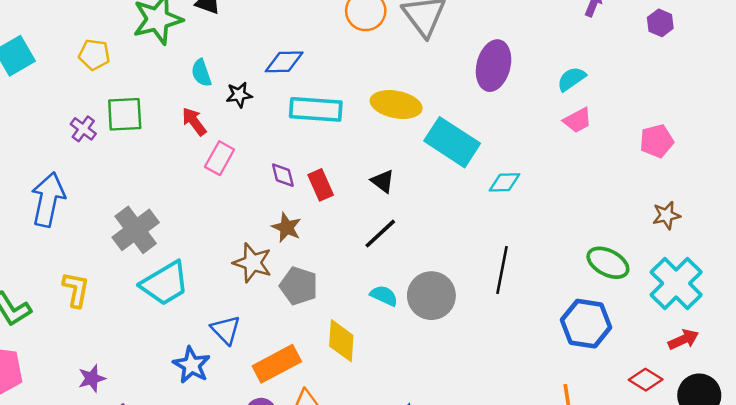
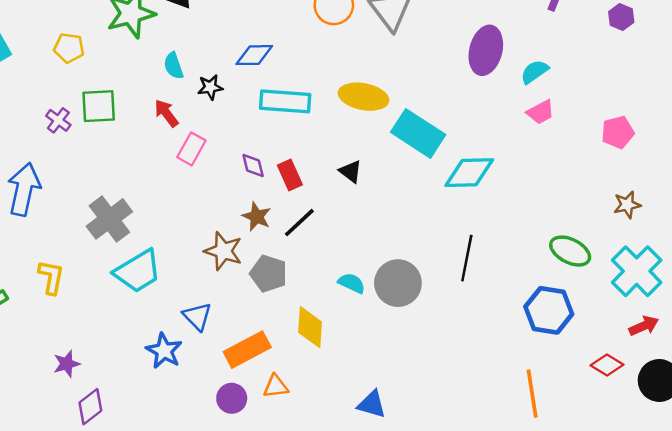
purple ellipse: (494, 66) -> (486, 50), moved
cyan diamond: (504, 182) -> (469, 173), size x1.6
black line: (380, 234) -> (299, 223), moved

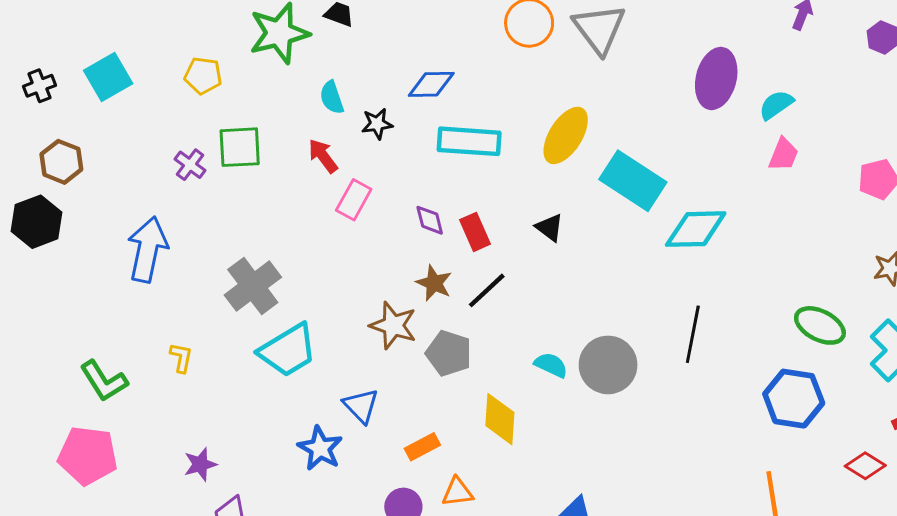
yellow ellipse: (364, 97) -> (566, 135), turned -69
pink trapezoid: (540, 112) -> (783, 154), turned -40
yellow L-shape: (51, 277) -> (181, 358), size x0.7
orange rectangle: (247, 350) -> (422, 447), size x0.6

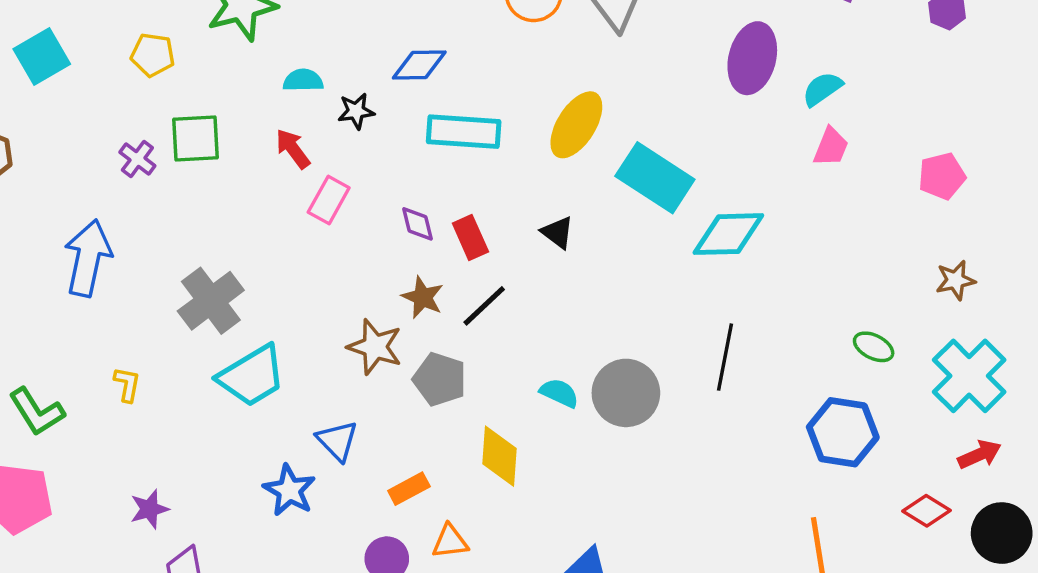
cyan semicircle: (332, 97) -> (303, 80), turned 108
green ellipse: (820, 325) -> (874, 347), size x0.7

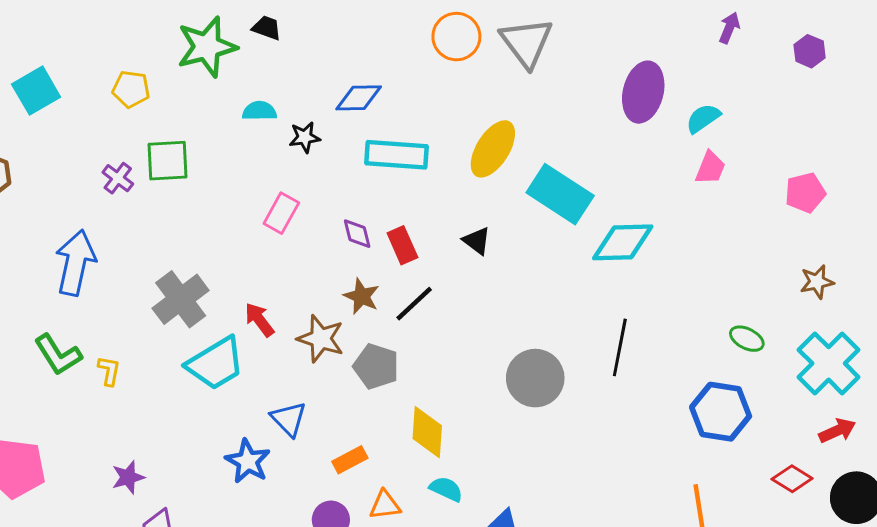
red arrow: (293, 149) -> (259, 320), moved
cyan semicircle: (559, 393) -> (446, 489), moved
green L-shape: (37, 412) -> (58, 355), moved

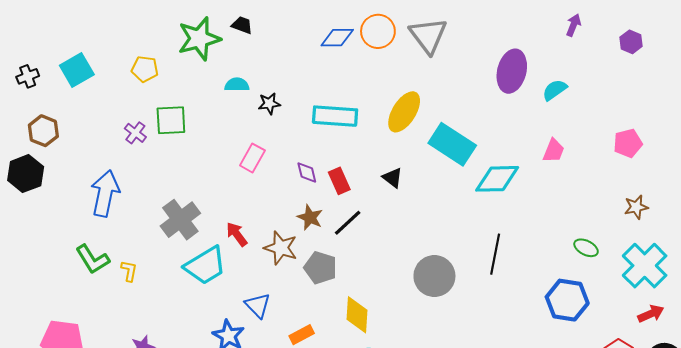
blue diamond: (359, 98) -> (337, 38), moved
pink trapezoid: (710, 168) -> (554, 151), moved

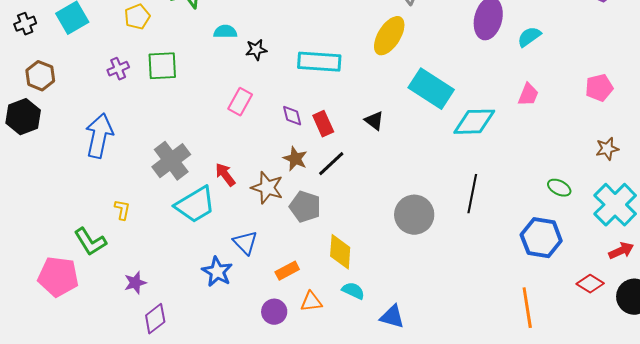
yellow pentagon: (145, 69) -> (137, 17), turned -30
yellow ellipse: (404, 112) -> (389, 36), moved
purple cross: (135, 133) -> (118, 69), moved, turned 30
green L-shape: (93, 259) -> (90, 242), moved

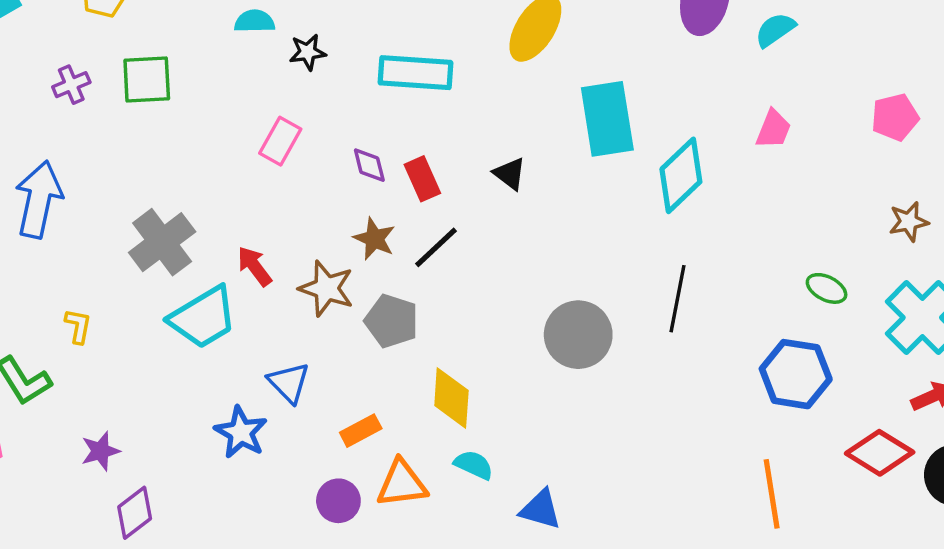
cyan rectangle: (431, 89) -> (607, 119), turned 48
cyan diamond: (474, 122) -> (681, 175), turned -42
red diamond: (590, 284) -> (880, 453), size x1.4
orange triangle: (311, 302) -> (402, 484), size x1.4

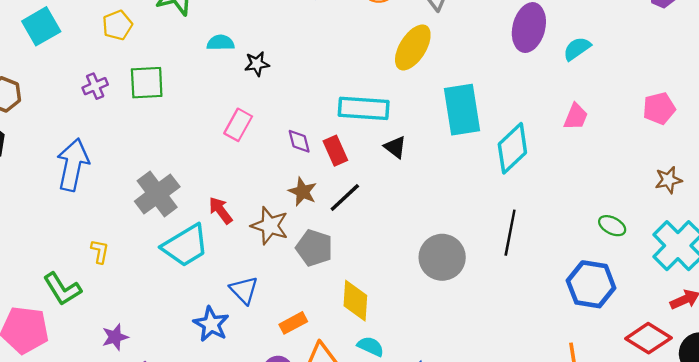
cyan rectangle: (416, 73) -> (364, 108), moved

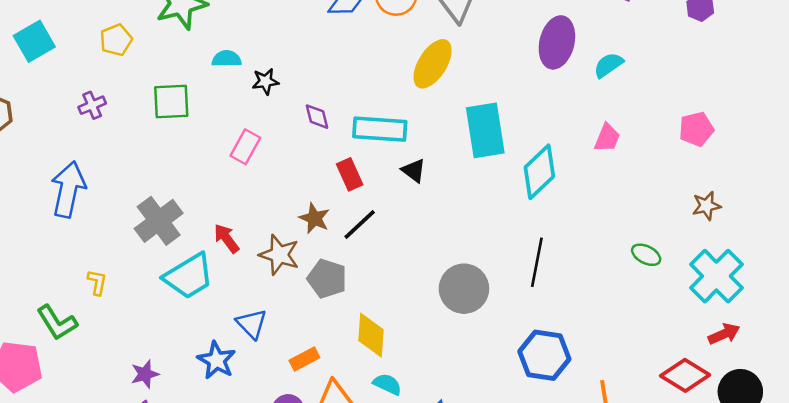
green square: (147, 83) -> (171, 101), moved
purple diamond: (299, 141) -> (317, 117), moved
blue hexagon: (591, 284) -> (544, 355), moved
purple star: (115, 337) -> (145, 374), moved

